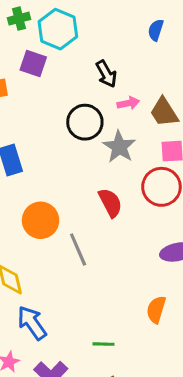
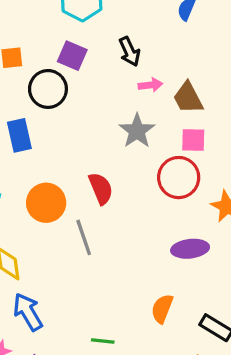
purple square: (33, 63) -> (72, 56), moved
black circle: (85, 122) -> (48, 89), moved
red semicircle: (110, 203) -> (101, 188), moved

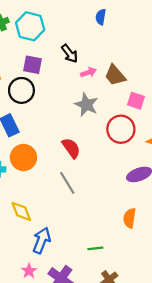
pink square: (193, 140) -> (136, 101), moved, turned 30
orange circle: (46, 203) -> (23, 157), moved
blue arrow: (28, 312) -> (42, 240), turned 65

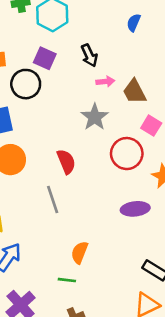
orange semicircle: (130, 218) -> (80, 252), moved

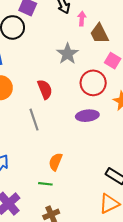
pink arrow: (105, 81) -> (82, 19), moved, turned -80
purple ellipse: (135, 209) -> (87, 116), moved

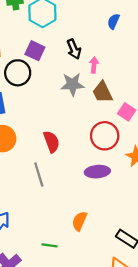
brown trapezoid: (99, 34) -> (102, 92), moved
gray star: (67, 54) -> (72, 84), moved, turned 30
orange semicircle: (55, 162) -> (80, 221), moved

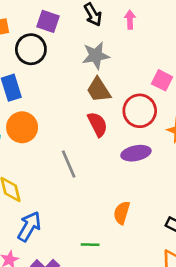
pink arrow: (94, 65) -> (130, 20), moved
brown trapezoid: (102, 92) -> (99, 90), moved
red semicircle: (51, 142) -> (97, 124), moved

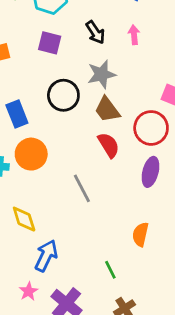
black circle: (31, 49) -> (63, 95), moved
purple ellipse: (136, 153) -> (150, 172), turned -60
green line: (90, 245) -> (110, 270), turned 66

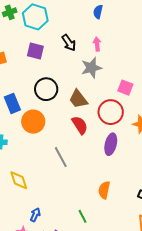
gray star: (102, 74) -> (91, 68), moved
orange circle: (31, 154) -> (33, 122), moved
blue arrow: (46, 256) -> (35, 215), moved, size x0.6

